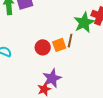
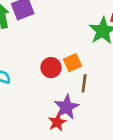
brown line: (70, 41) -> (84, 83), moved

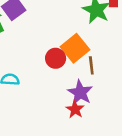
orange square: (72, 63) -> (75, 48), size x1.5

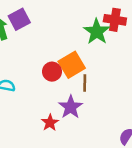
red star: (75, 109) -> (50, 123), moved

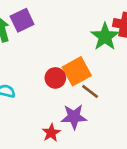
brown line: (85, 83) -> (90, 91), turned -56
purple star: (71, 107) -> (74, 117), turned 30

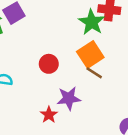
orange square: (77, 71) -> (90, 55), moved
brown line: (90, 91) -> (94, 73), moved

